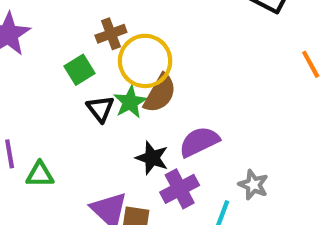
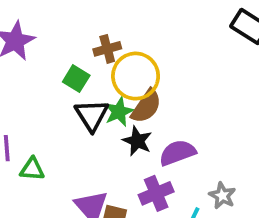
green square: (79, 70) -> (76, 79), turned -32
black triangle: (100, 109) -> (92, 115), size x1.4
black star: (152, 158) -> (137, 141), moved

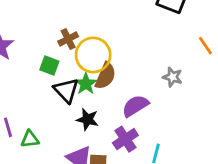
black star: (137, 141) -> (87, 119), moved
gray star: (222, 196) -> (173, 77), moved

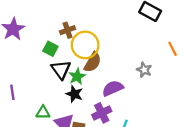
green star: (86, 84) -> (77, 76), moved
green triangle: (30, 139) -> (43, 113), moved

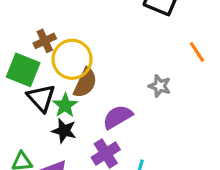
green square: (50, 49) -> (23, 70), size x1.5

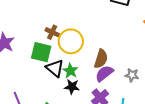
brown cross: (45, 41) -> (52, 32), turned -32
brown semicircle: (85, 83) -> (101, 59), moved
gray star: (160, 86) -> (132, 75), moved

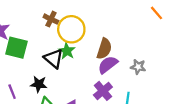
green square: (41, 52) -> (16, 48), moved
green star: (70, 71) -> (67, 51), moved
black star: (72, 87) -> (39, 84), moved

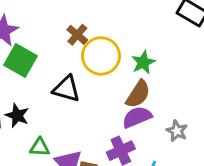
green star: (67, 51) -> (143, 62), moved
black triangle: (54, 59) -> (66, 89), turned -40
black star: (39, 84) -> (17, 115), moved

